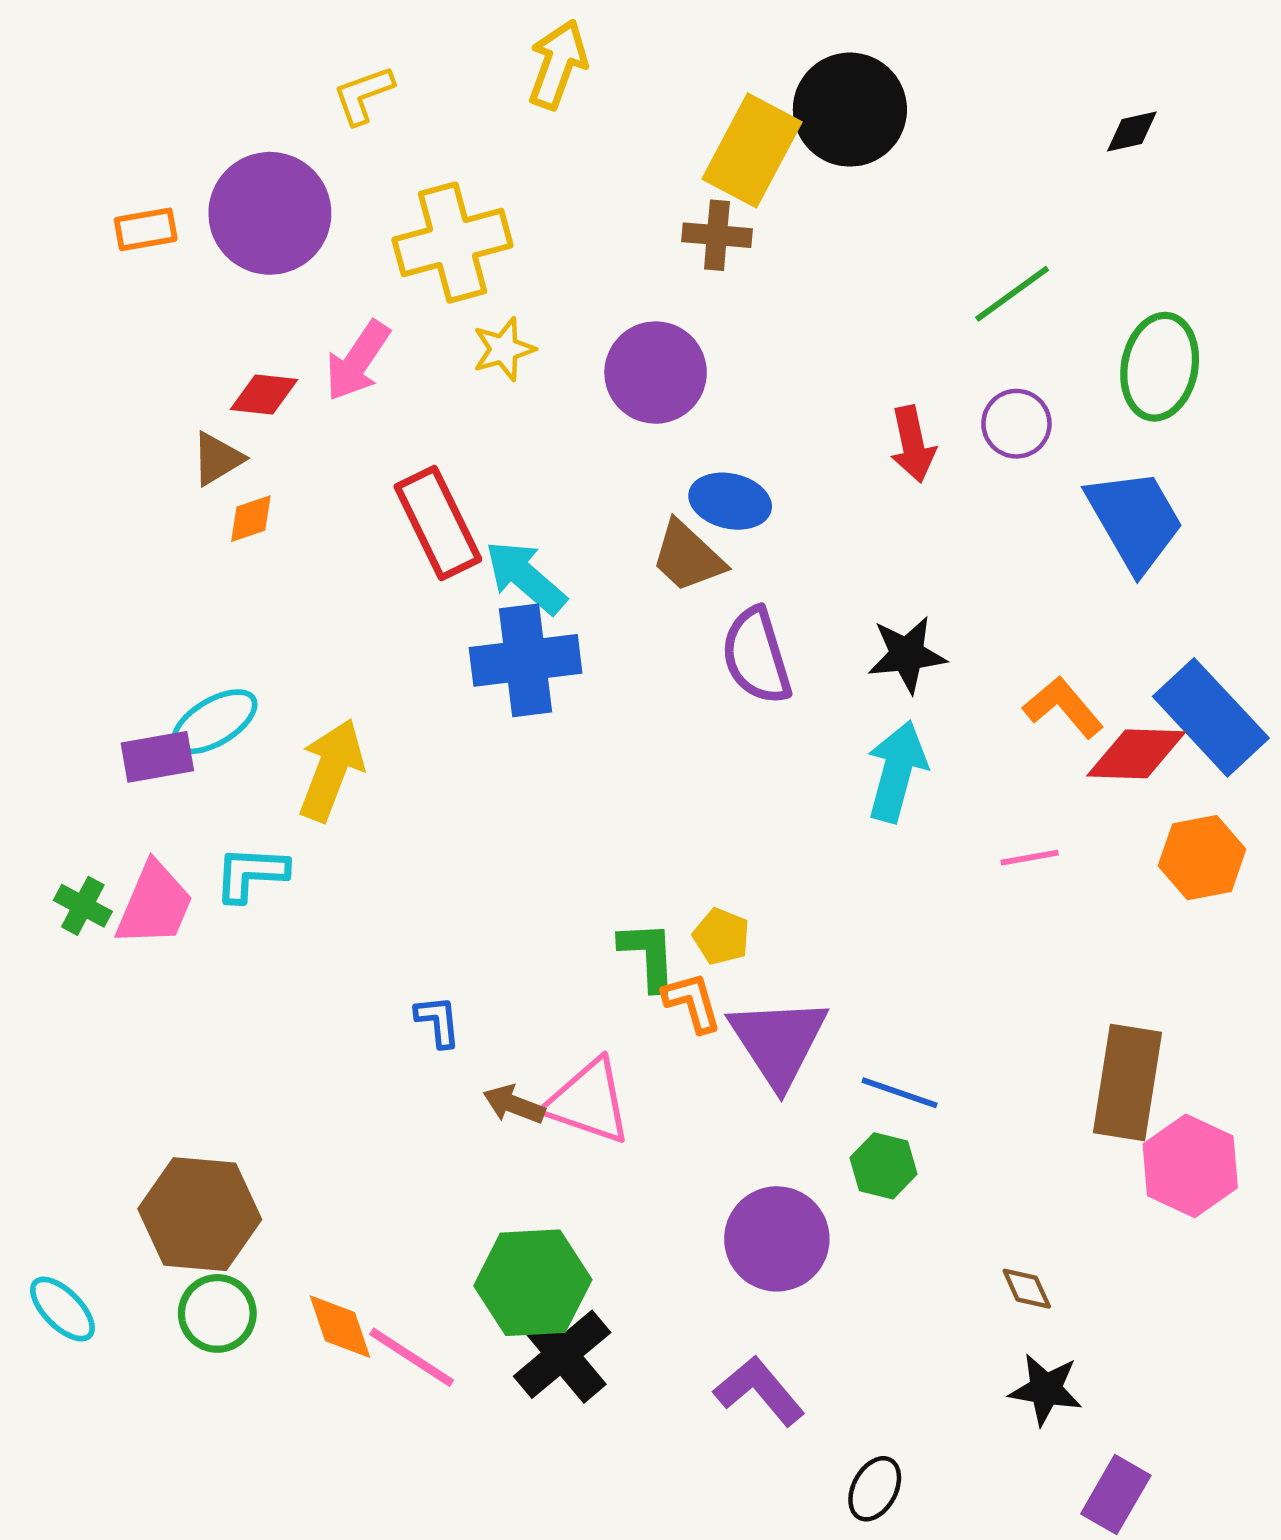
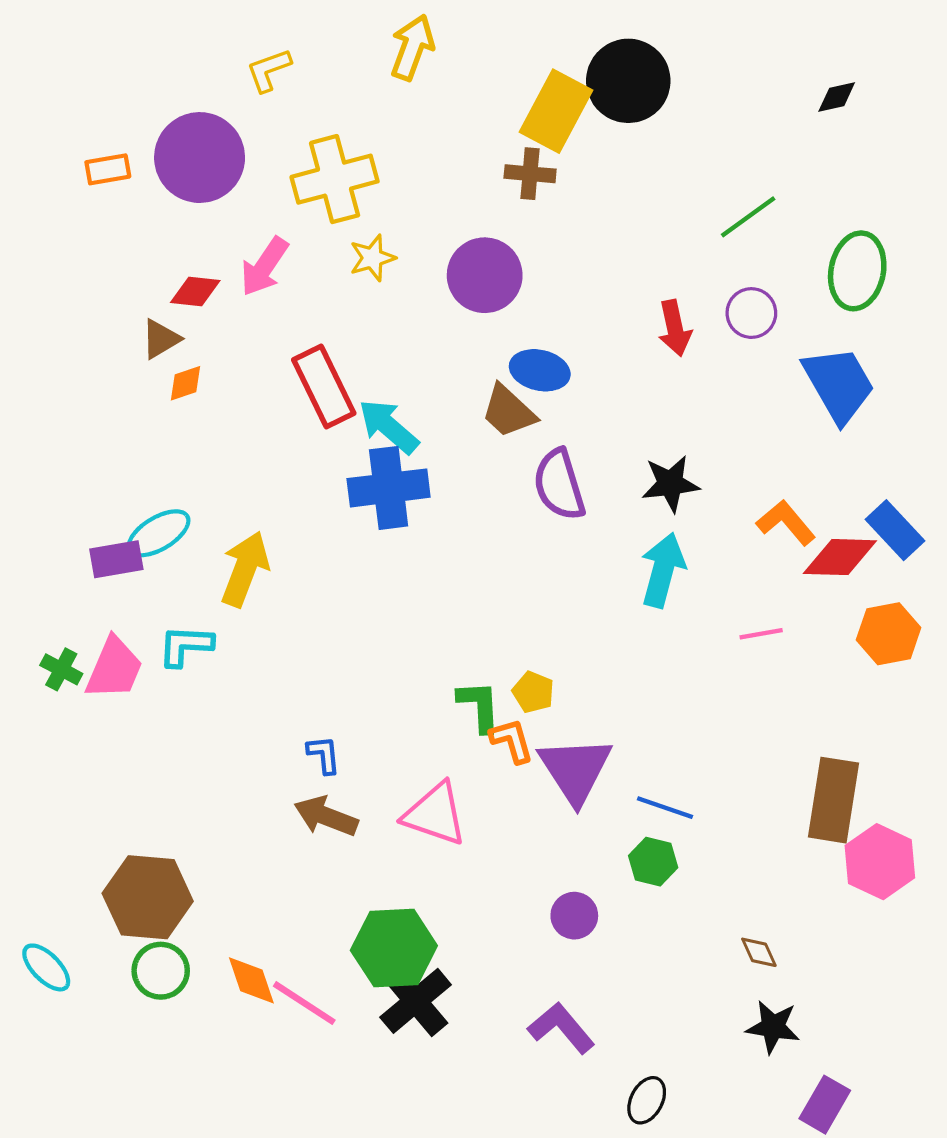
blue rectangle: (1211, 717) -> (895, 530), size x0.7
brown arrow: (514, 1105) -> (326, 816), moved, size x1.4
purple circle: (777, 1239) -> (574, 916), size x0.6

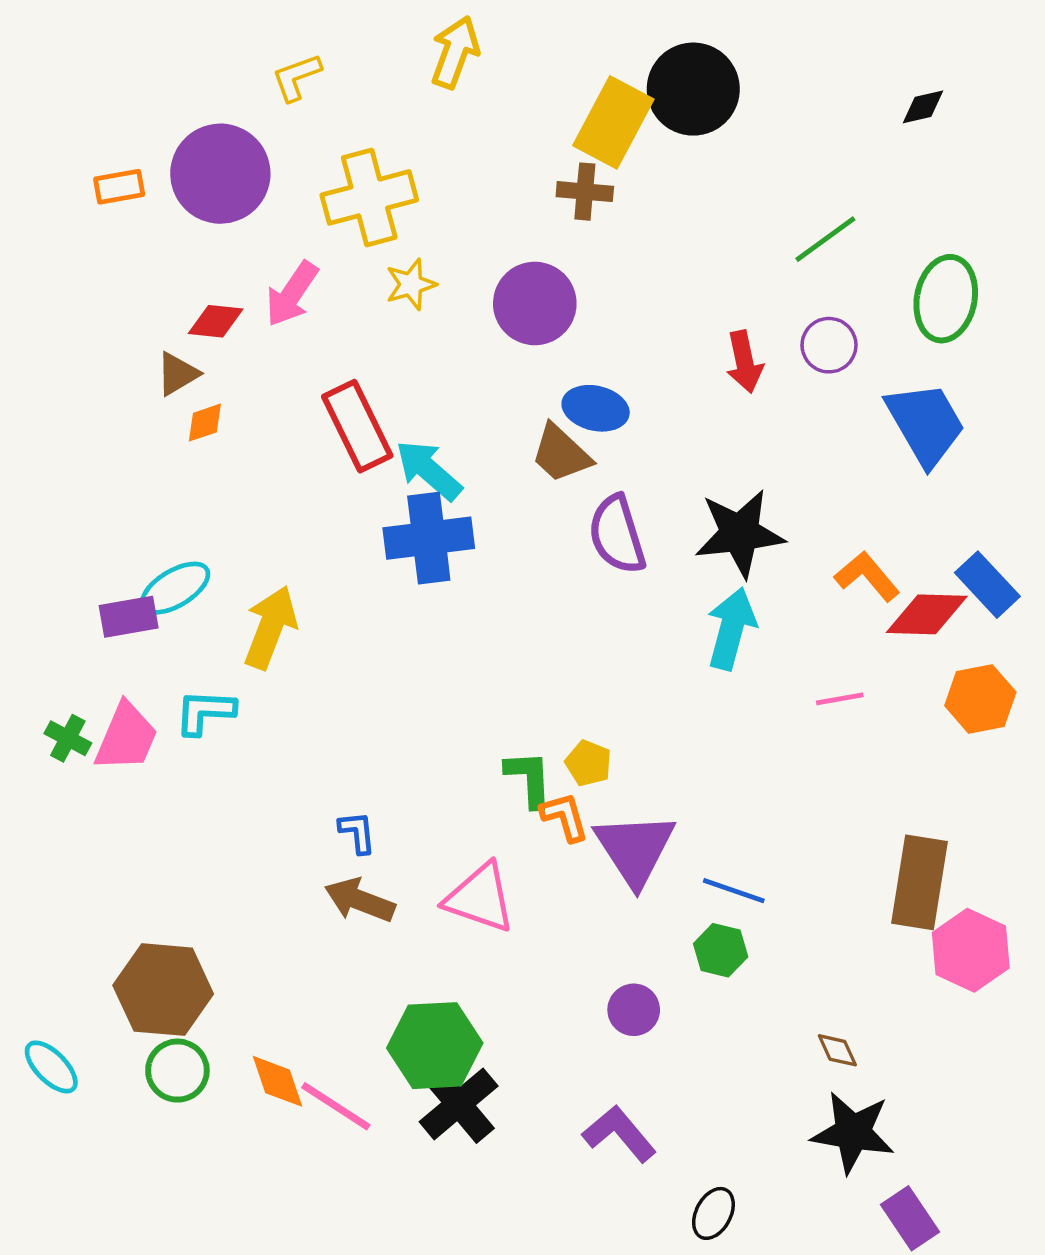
black star: (670, 484) -> (740, 533), size x1.4
black star: (773, 1027) -> (853, 1132), size x1.4
purple rectangle: (825, 1105) -> (910, 1218), turned -64

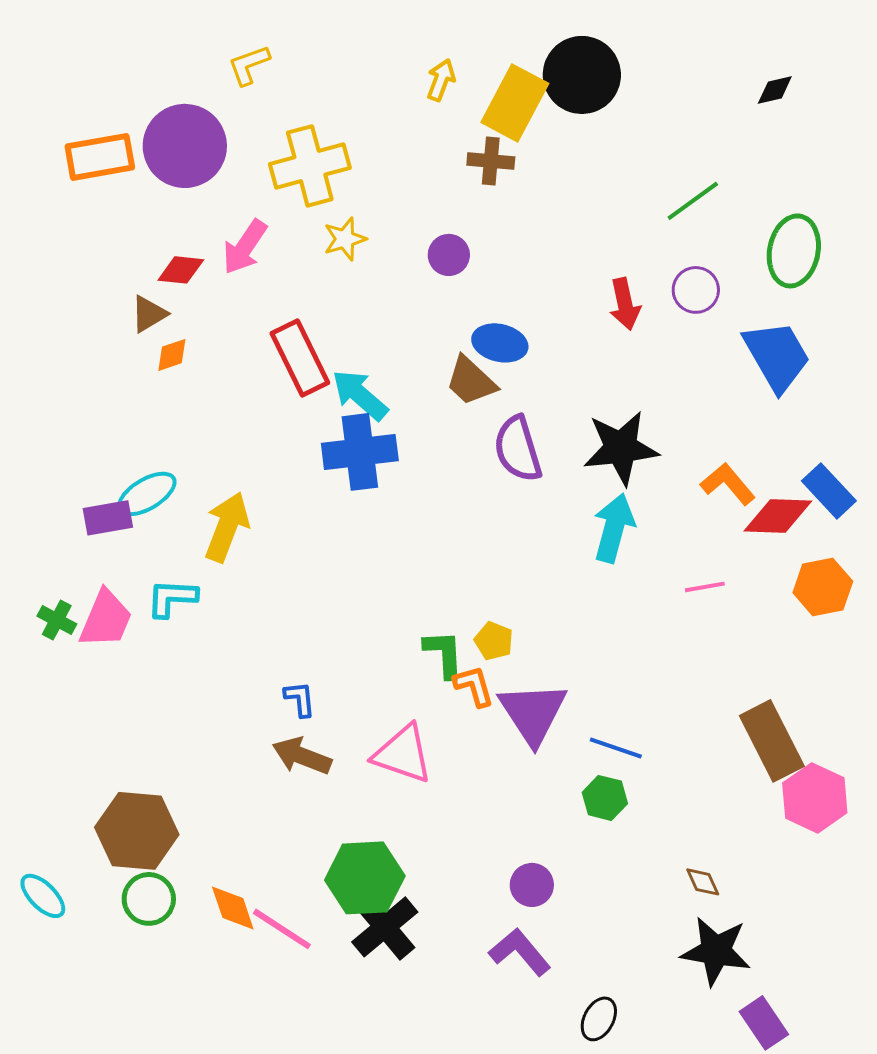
yellow arrow: (455, 52) -> (441, 80), moved, size x0.7
orange rectangle: (119, 187) -> (100, 157), size x1.6
purple circle: (535, 303) -> (449, 255), size x0.6
brown rectangle: (920, 882) -> (772, 741), turned -36
purple circle: (634, 1010) -> (532, 885), moved

